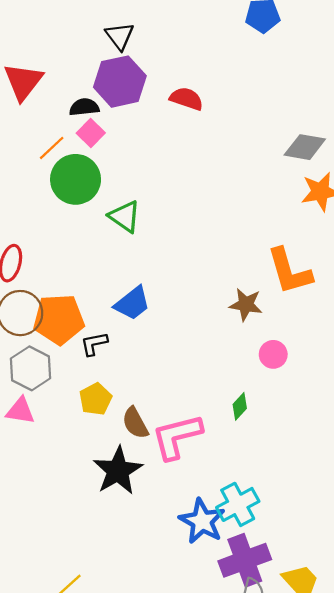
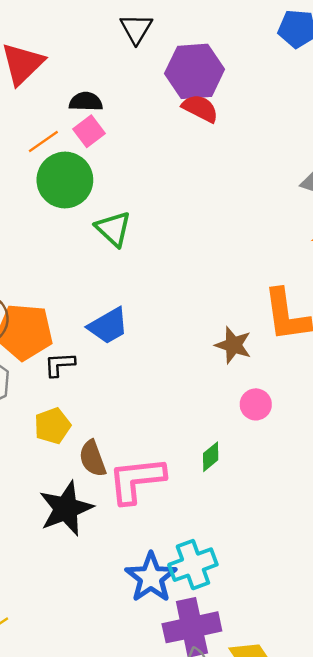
purple hexagon: (120, 82) -> (195, 71), moved

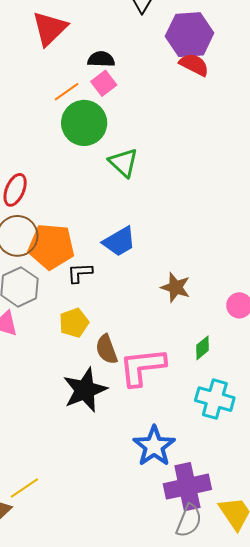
brown star: (233, 345) -> (176, 287), moved
cyan cross: (193, 565) -> (215, 399), moved, turned 36

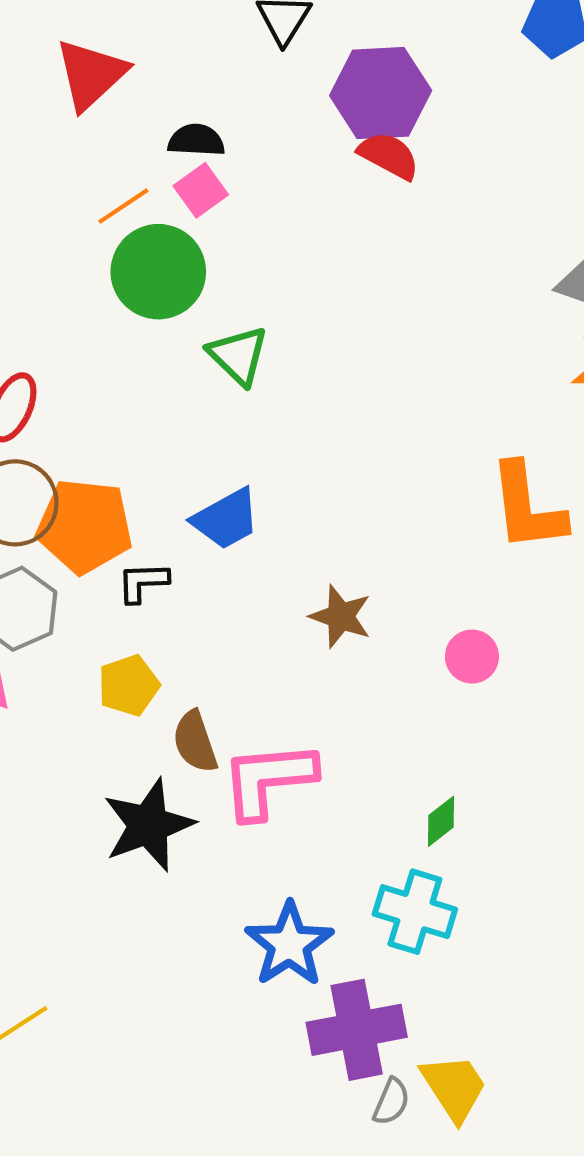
green diamond: (203, 348) -> (441, 821), moved
cyan cross: (215, 399) -> (415, 912), moved
gray semicircle: (189, 521) -> (391, 1102), moved, size x0.7

